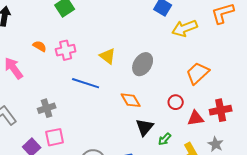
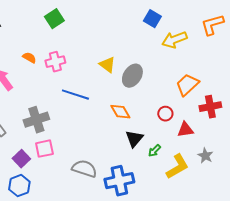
yellow triangle: (108, 56) -> (107, 65), moved
gray cross: (47, 108) -> (36, 120), size x1.4
red cross: (221, 110) -> (210, 107), moved

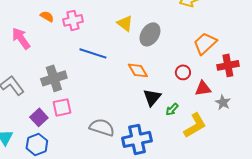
gray star: (205, 156) -> (223, 102), moved

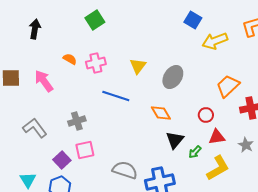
yellow triangle: (125, 23) -> (138, 66), moved, turned 30
gray cross: (54, 78) -> (77, 121), size x0.7
red triangle: (203, 88) -> (217, 137), moved

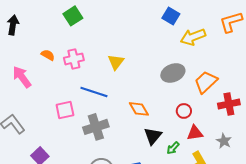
gray ellipse: (173, 77) -> (173, 73), moved, turned 35
gray cross: (77, 121) -> (96, 127), moved, size x1.4
pink square: (85, 150) -> (65, 110), moved

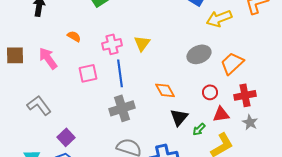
pink cross: (74, 59) -> (112, 44), moved
blue line: (94, 92) -> (120, 73), turned 64
red cross: (229, 104) -> (245, 95), moved
pink square: (65, 110) -> (88, 73), moved

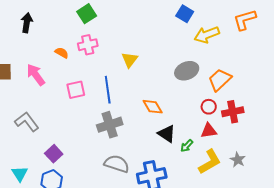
pink cross: (112, 44) -> (88, 45), moved
red circle: (210, 92) -> (209, 107), moved
black triangle: (179, 117) -> (167, 134), turned -36
gray star: (250, 122) -> (238, 160), moved

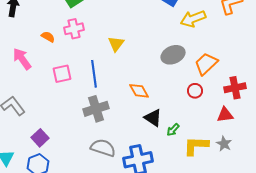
red cross: (233, 112) -> (235, 88), moved
red triangle: (209, 131) -> (225, 115), moved
yellow L-shape: (210, 162) -> (196, 146), turned -148

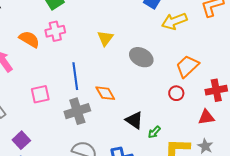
orange semicircle: (48, 37) -> (29, 39), size x1.5
yellow triangle: (116, 44) -> (105, 38), moved
gray ellipse: (173, 55) -> (141, 57), moved, turned 50
pink square: (62, 74) -> (40, 94), moved
orange diamond: (139, 91) -> (105, 93), moved

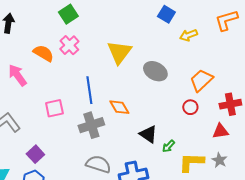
yellow arrow: (174, 21) -> (188, 35), size x0.7
pink cross: (55, 31) -> (69, 45), turned -30
yellow triangle: (105, 38) -> (119, 52), size x1.5

